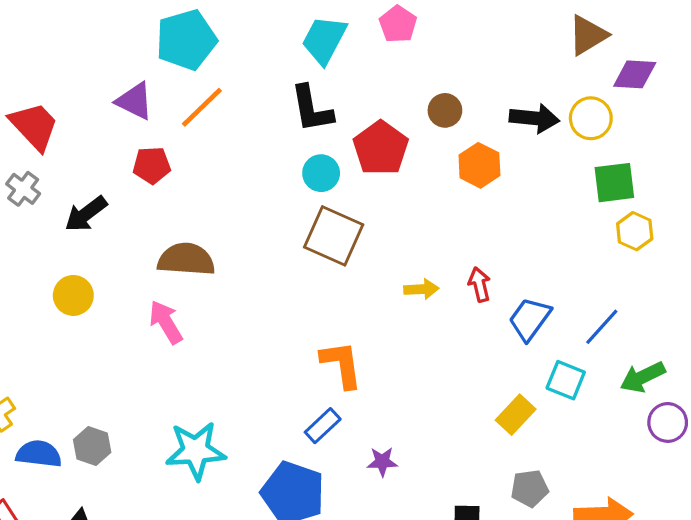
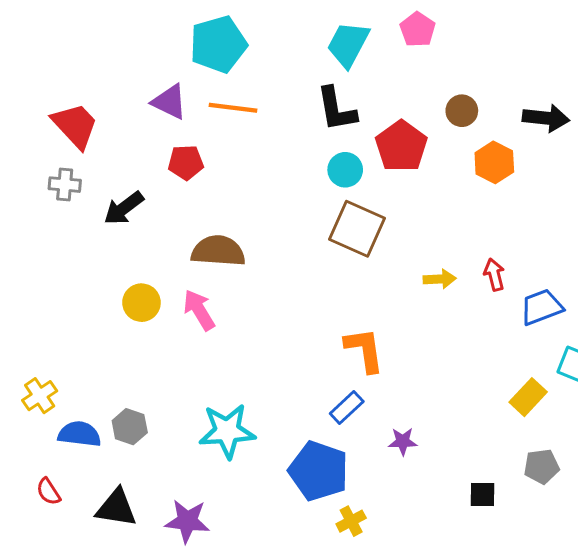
orange line: (202, 107) -> (233, 108), turned 51
gray cross: (23, 189) -> (65, 185), turned -32
yellow circle: (73, 295) -> (141, 303), moved
blue trapezoid: (530, 319) -> (542, 307), turned 33

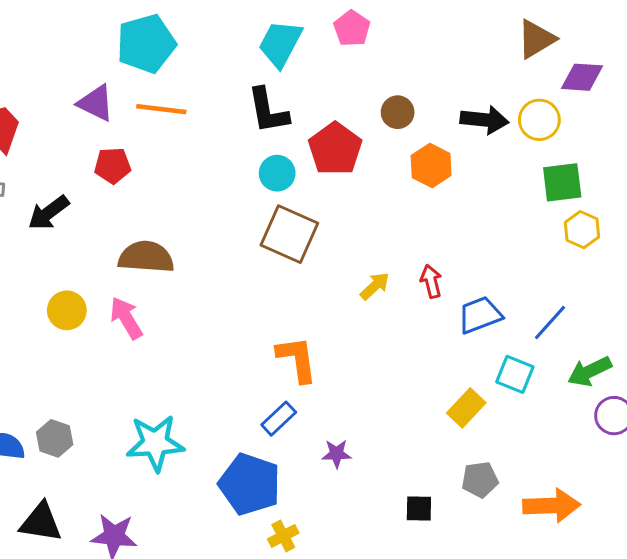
yellow arrow: (440, 279) -> (375, 286), turned -40

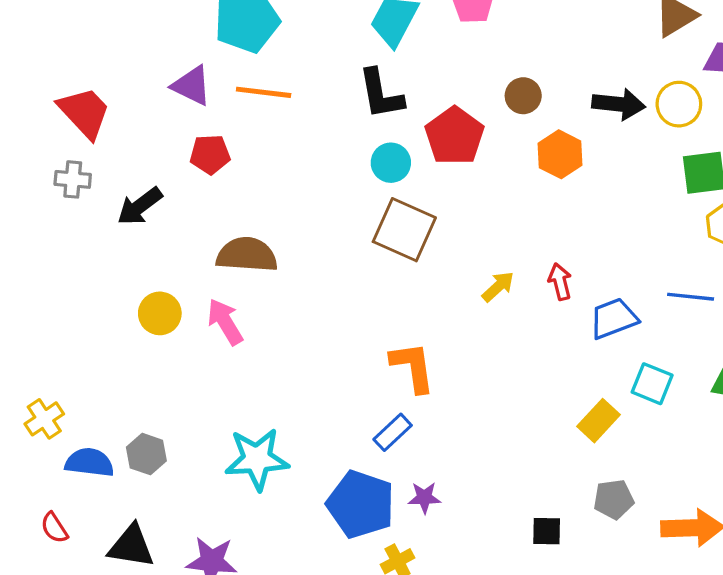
blue line: (550, 323) -> (691, 297), moved, turned 54
purple star: (337, 454) -> (424, 498), moved

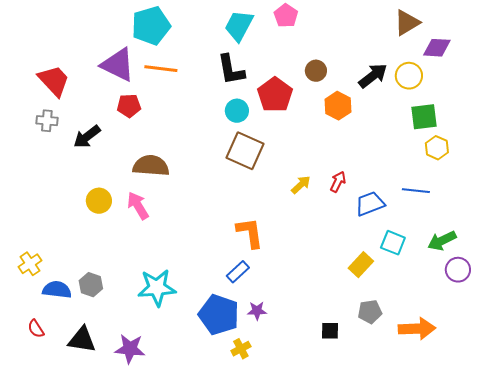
purple triangle: (192, 86) -> (118, 65), size x1.4
black arrow: (619, 104) -> (373, 76), turned -44
red arrow: (560, 282) -> (338, 182), turned 40

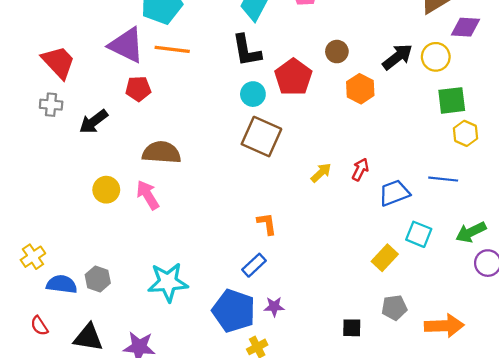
orange L-shape: (250, 233) -> (267, 224), size x0.7

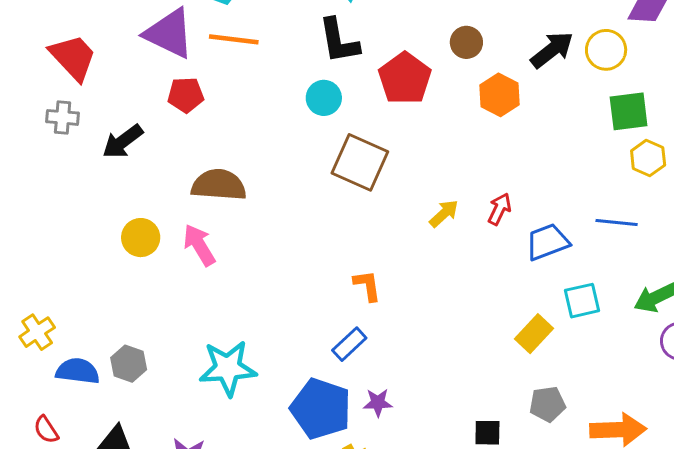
cyan circle: (253, 94) -> (324, 98), moved
cyan square: (419, 234) -> (582, 301), turned -35

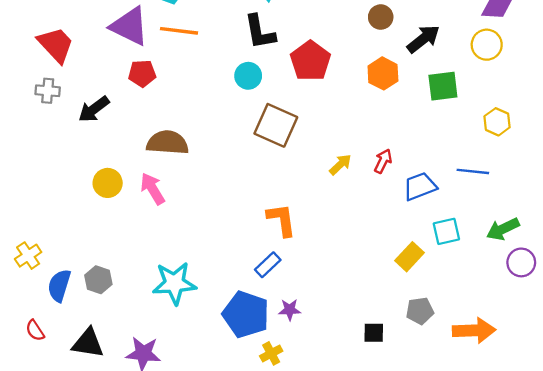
brown circle: (466, 42) -> (381, 17), moved
yellow circle: (606, 50) -> (487, 45), moved
green square: (629, 111) -> (443, 86), moved
orange L-shape: (367, 286) -> (282, 220), size x1.4
blue semicircle: (78, 371) -> (59, 285), turned -80

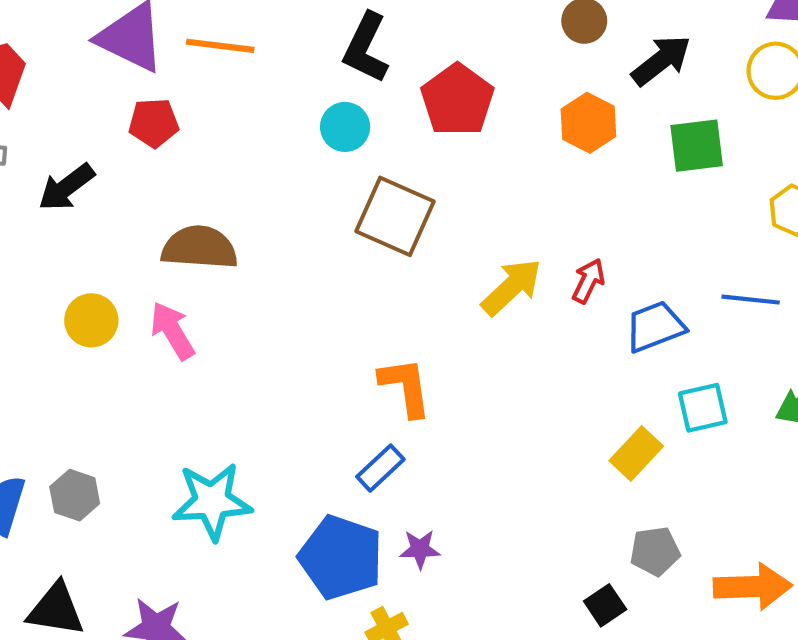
black L-shape: (260, 32) -> (366, 48), turned 36
yellow arrow: (340, 165) -> (511, 287), size x1.5
black square: (374, 333) -> (605, 605), moved, turned -35

